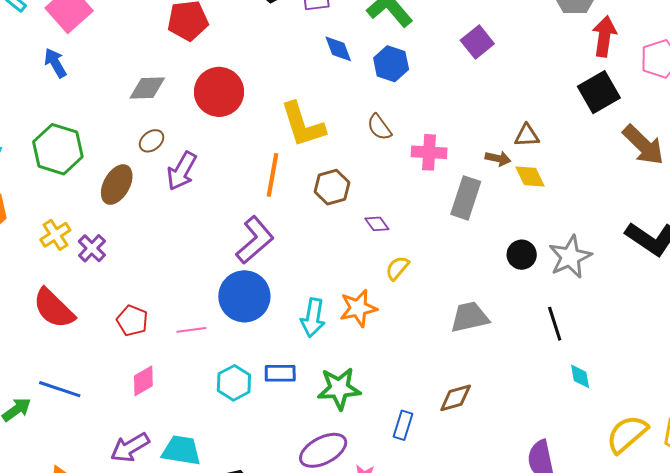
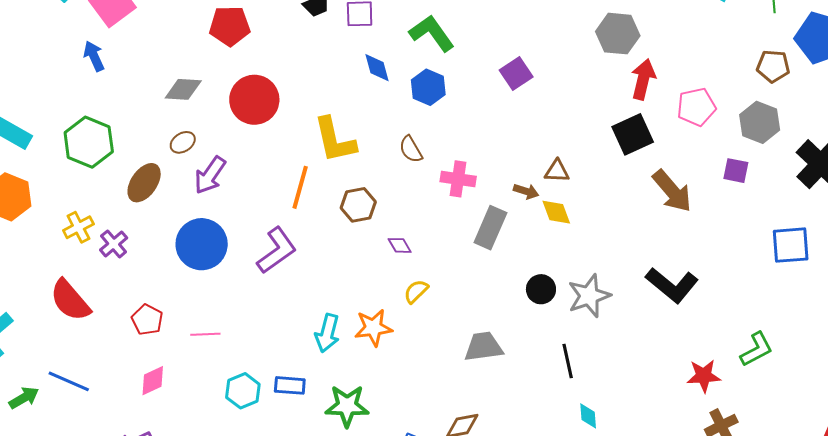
blue circle: (244, 296) -> (202, 244), moved

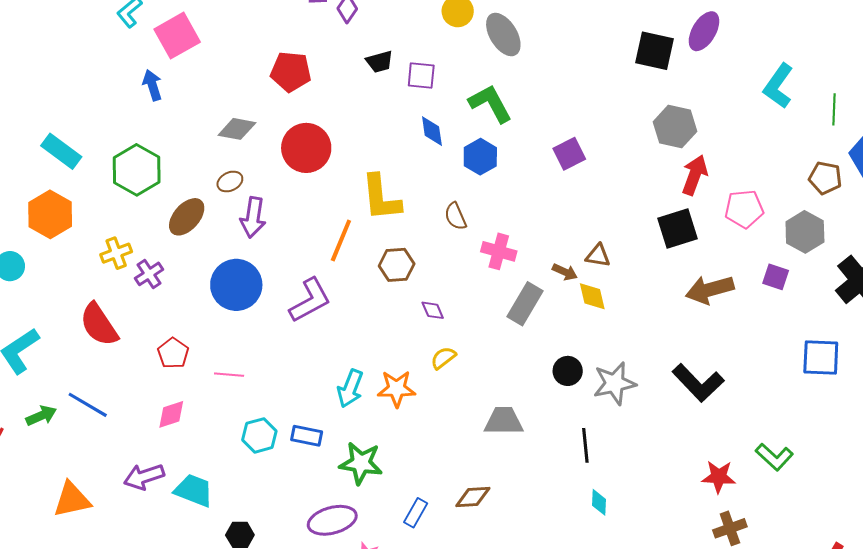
purple arrow: (210, 175) -> (253, 217), turned -33
brown arrow: (672, 191) -> (710, 290), turned 108
green L-shape: (757, 349) -> (774, 457), turned 63

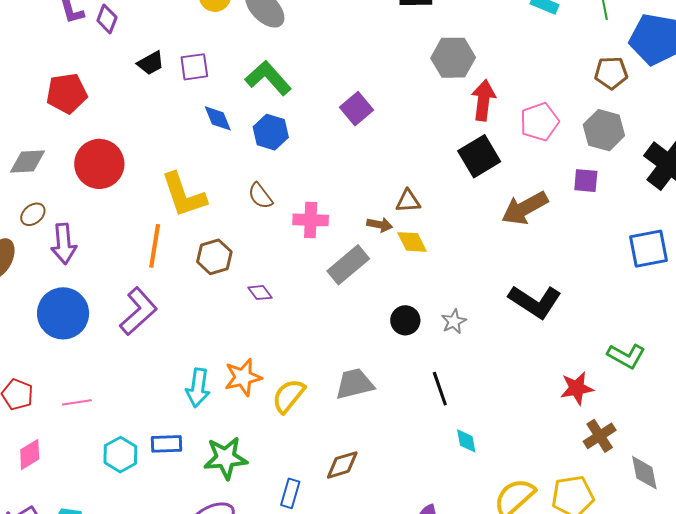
gray rectangle: (525, 304) -> (348, 265), turned 33
yellow semicircle: (443, 358) -> (289, 396), moved, size x1.4
gray star: (615, 383) -> (454, 321), size x0.6

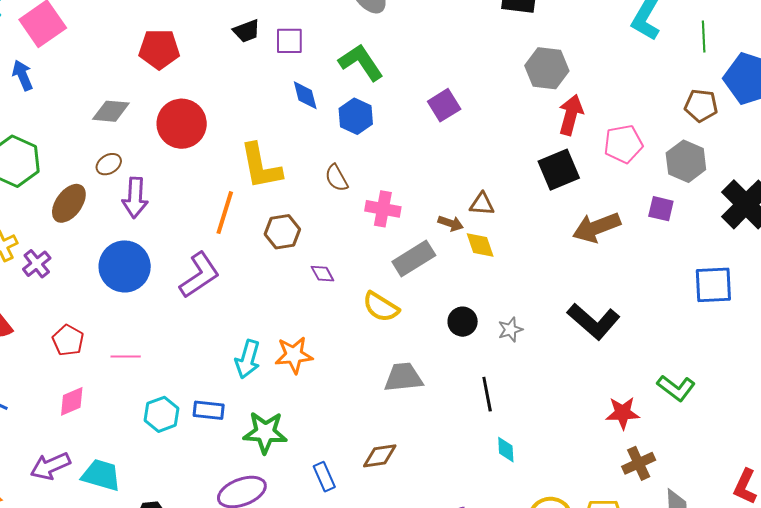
yellow semicircle: (289, 396) -> (381, 307), moved, turned -105
blue rectangle: (290, 493) -> (324, 477), turned -48

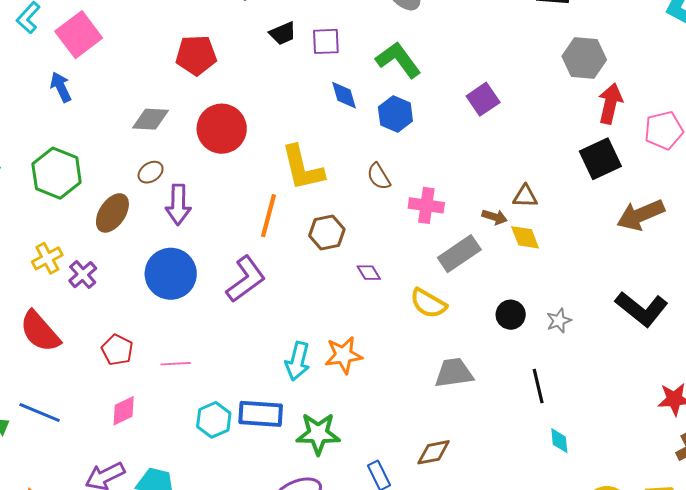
blue rectangle: (209, 410) -> (261, 414), size x1.4

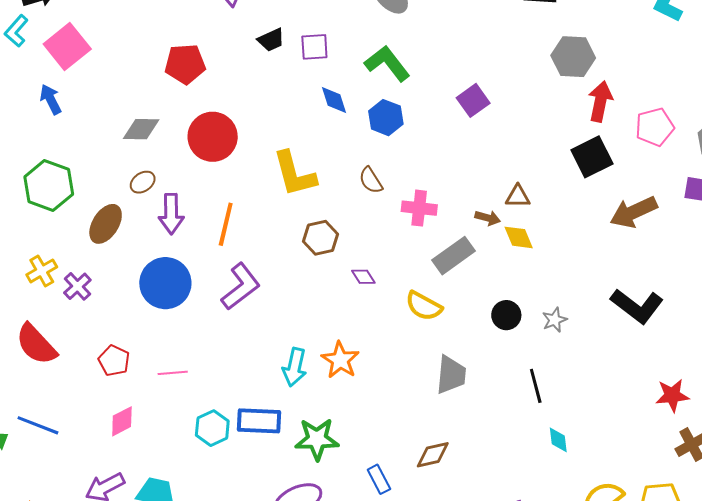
orange line: (269, 216) -> (226, 224), moved
orange star: (343, 355) -> (340, 360), turned -30
gray trapezoid: (454, 373) -> (451, 375), turned 105

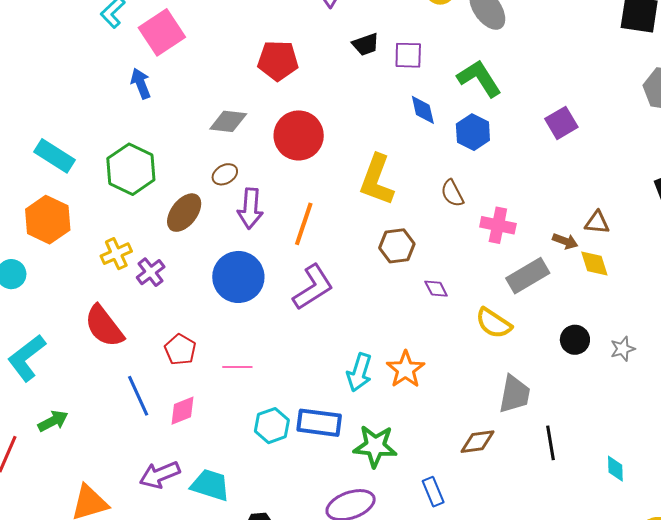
yellow L-shape: (294, 174) -> (377, 180), turned 30
black line: (536, 386) -> (550, 443), moved
blue line: (38, 425) -> (138, 396), moved, turned 39
brown diamond: (433, 455) -> (477, 442), moved

